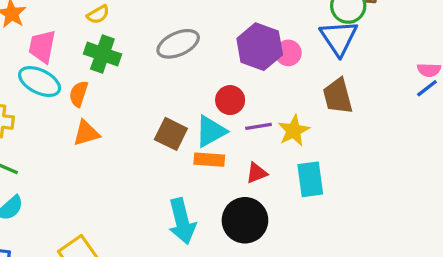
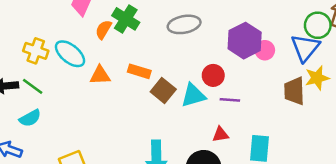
cyan ellipse: (40, 82) -> (70, 54), moved
orange semicircle: (79, 94) -> (103, 30), moved
yellow star: (294, 131) -> (317, 78), moved
orange rectangle: (209, 160) -> (139, 71), moved

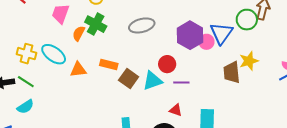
blue triangle: (305, 48) -> (221, 33), moved
red triangle: (220, 134) -> (176, 110), turned 32

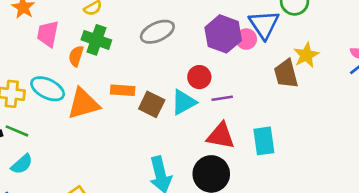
orange triangle: (78, 70) -> (83, 104), size x1.5
red triangle: (176, 110) -> (221, 136), size x1.6

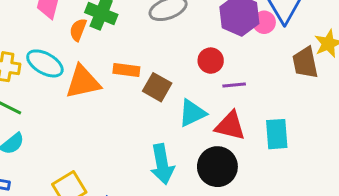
cyan triangle: (184, 102) -> (192, 113), moved

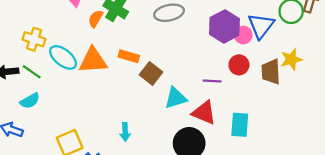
red circle: (211, 61) -> (239, 65), moved
cyan ellipse: (45, 63) -> (63, 57), moved
cyan arrow: (162, 164) -> (125, 132), moved, size x0.6

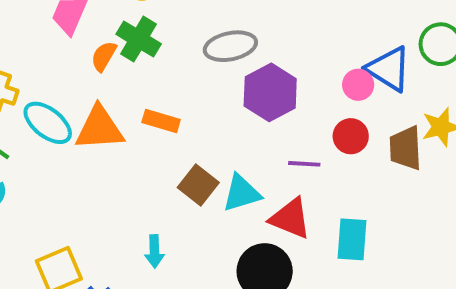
purple hexagon: (224, 26) -> (270, 92), moved
blue triangle: (261, 26) -> (389, 69), turned -36
brown square: (151, 73) -> (198, 185), moved

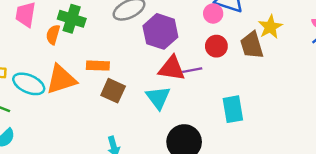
brown square: (198, 185) -> (113, 91), moved
cyan triangle: (242, 193) -> (158, 98), turned -36
red triangle: (290, 218) -> (172, 68), moved

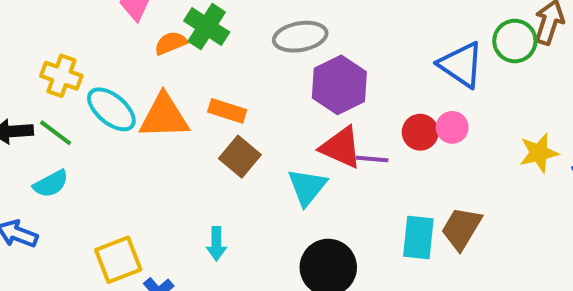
pink circle: (213, 14) -> (452, 127), moved
yellow star: (270, 27) -> (539, 153), moved
orange semicircle: (53, 35) -> (171, 43), turned 36
brown trapezoid: (252, 45) -> (461, 228), moved, turned 32

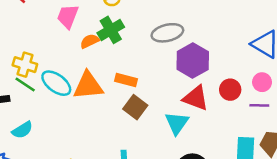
green cross: (207, 27) -> (111, 30), turned 30
red circle: (420, 132) -> (230, 90), moved
green line: (56, 133) -> (25, 84), moved
purple line: (372, 159) -> (259, 105), moved

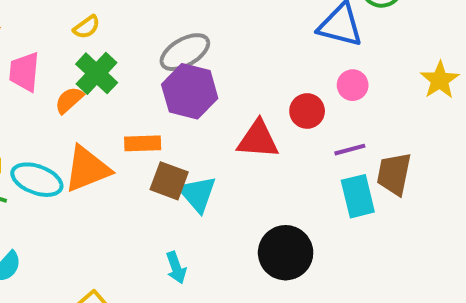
purple hexagon: (193, 61) -> (190, 91), moved
purple line: (259, 105) -> (350, 150), moved
cyan triangle: (177, 123) -> (197, 194), moved

